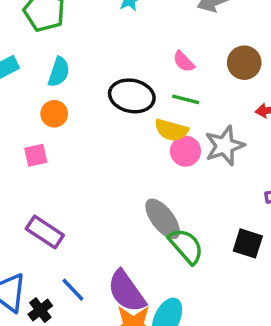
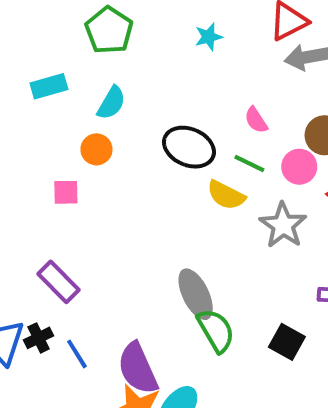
gray star: (225, 146) -> (283, 225), turned -30
pink circle: (185, 151) -> (299, 167), moved
black cross: (40, 310) -> (39, 338), moved

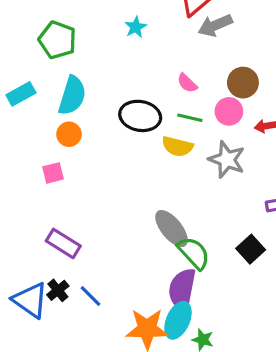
cyan semicircle: (111, 103) -> (72, 96), size x1.4
black square: (287, 342) -> (251, 249), turned 32
purple semicircle: (138, 368) -> (182, 289), moved, turned 48

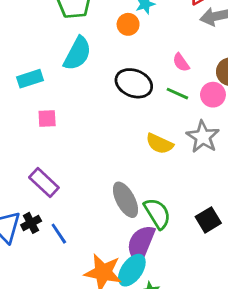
cyan rectangle: (21, 94) -> (30, 79), moved
orange circle: (69, 134) -> (128, 24), moved
yellow semicircle: (177, 146) -> (159, 144), moved
gray ellipse: (172, 229) -> (125, 200), moved

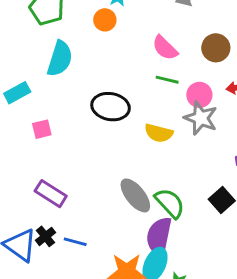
pink semicircle: (181, 62) -> (165, 48), size x1.4
black ellipse: (134, 83) -> (111, 107), moved
pink circle: (213, 95) -> (199, 95), moved
blue line: (59, 234) -> (75, 242), turned -30

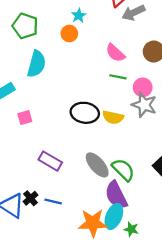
black ellipse: (111, 107) -> (85, 113), moved
purple rectangle: (51, 194) -> (50, 161), moved
purple semicircle: (159, 236) -> (116, 195), turned -36

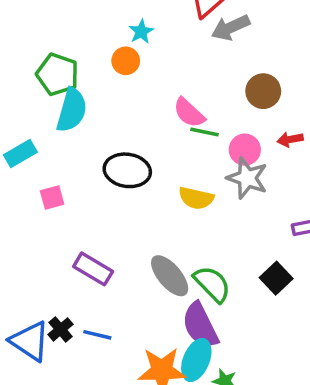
green pentagon: (25, 26) -> (57, 74), moved
pink semicircle: (115, 53) -> (189, 113), moved
black ellipse: (85, 113) -> (127, 170), moved

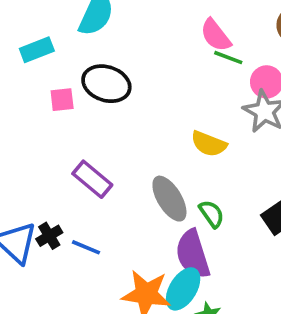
black ellipse: (127, 170) -> (106, 84), moved
yellow semicircle: (196, 198) -> (209, 144), moved
green semicircle: (212, 284) -> (212, 214), size x0.7

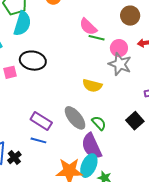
purple rectangle: (92, 179) -> (41, 121), moved
black cross: (49, 236) -> (14, 157), moved
blue line: (86, 247) -> (38, 140), moved

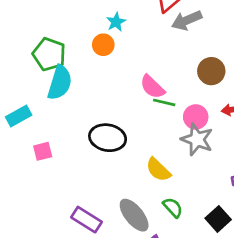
black ellipse: (33, 61) -> (108, 138), moved
yellow semicircle: (92, 86) -> (158, 170), turned 30
green semicircle: (99, 123) -> (173, 208), moved

